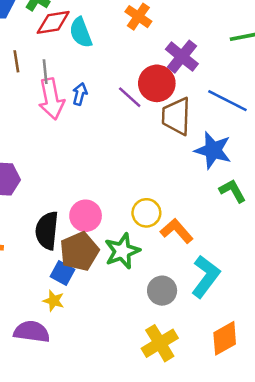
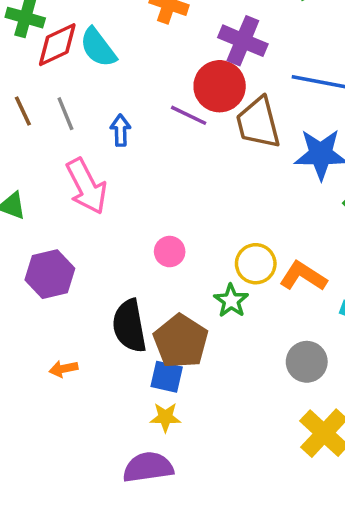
pink arrow: (51, 99) -> (86, 186), moved
pink circle: (86, 216) -> (170, 252), moved, size x0.7
green star: (122, 251) -> (231, 301), moved, size x0.7

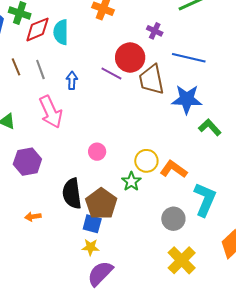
purple cross: (243, 41) -> (155, 31), moved, size x0.6
cyan semicircle: (98, 48) -> (61, 32), turned 35
purple semicircle: (148, 467) -> (100, 273), moved, turned -40

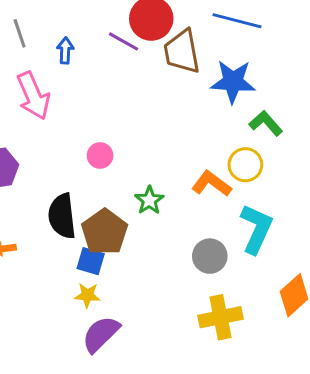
yellow circle: (146, 161) -> (245, 165), moved
yellow cross: (182, 260) -> (220, 317), turned 32

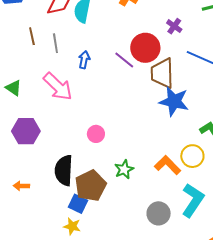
blue star: (233, 82) -> (174, 101), moved
pink arrow: (33, 96) -> (58, 87), turned -32

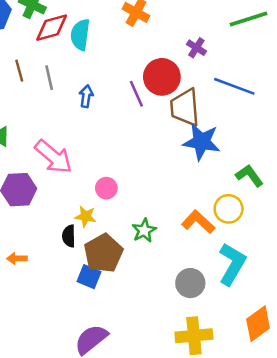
purple line: (124, 60) -> (136, 94), turned 30
pink arrow: (58, 87) -> (53, 157), moved
black semicircle: (64, 170) -> (69, 236), size x0.6
yellow star: (72, 226) -> (86, 216), moved

